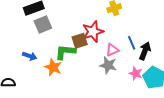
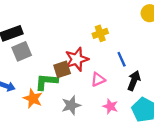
blue line: (132, 43) -> (122, 59), moved
gray star: (108, 65) -> (71, 105), moved, turned -30
pink star: (136, 73) -> (110, 106), moved

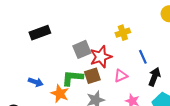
gray square: (22, 51) -> (82, 49), moved
brown square: (62, 69) -> (92, 76), moved

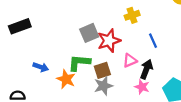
black rectangle: (40, 33) -> (20, 26), moved
brown square: (92, 76) -> (102, 70), moved
black arrow: (154, 77) -> (146, 69), moved

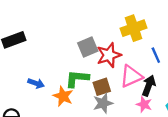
yellow cross: (132, 15) -> (133, 28), size x1.5
pink triangle: (130, 60) -> (131, 76), size x1.5

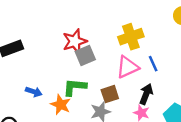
red star: (109, 55) -> (75, 41), moved
pink triangle: (131, 76) -> (127, 67), moved
brown square: (102, 87) -> (110, 94), moved

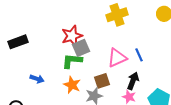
yellow cross: (131, 37) -> (117, 15), moved
green L-shape: (75, 87) -> (72, 61), moved
orange star: (61, 105) -> (72, 85), moved

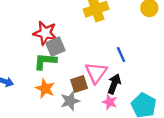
red star: (72, 36) -> (45, 33), turned 30
pink triangle: (117, 58) -> (96, 73), moved, turned -30

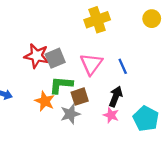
red star: (45, 33) -> (37, 56), moved
green L-shape: (45, 61) -> (61, 85), moved
pink triangle: (96, 73) -> (91, 64), moved

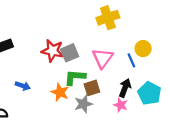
yellow circle: (152, 19) -> (143, 49), moved
cyan pentagon: (146, 119) -> (149, 93), moved

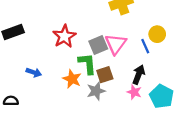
red star: (53, 51) -> (64, 36), turned 30
gray square: (70, 53) -> (98, 45), moved
green L-shape: (75, 77) -> (87, 64), turned 80
cyan pentagon: (149, 93) -> (162, 96), moved

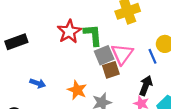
red star: (64, 36) -> (69, 32), moved
green L-shape: (87, 64) -> (93, 35), moved
brown square: (105, 75) -> (111, 70), moved

